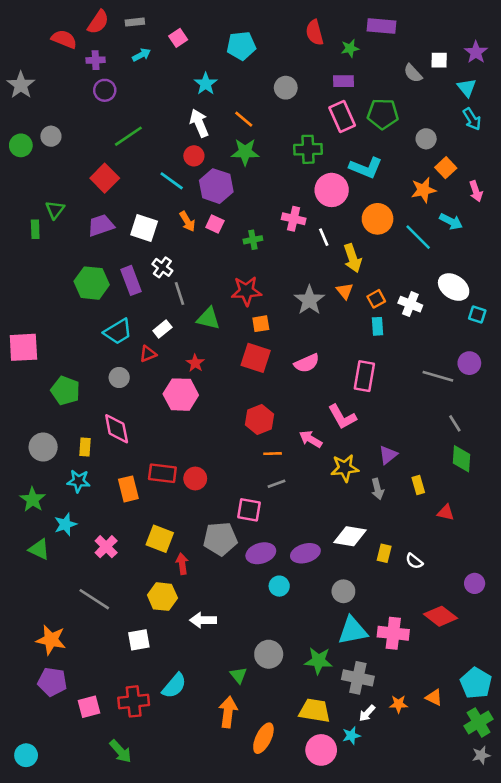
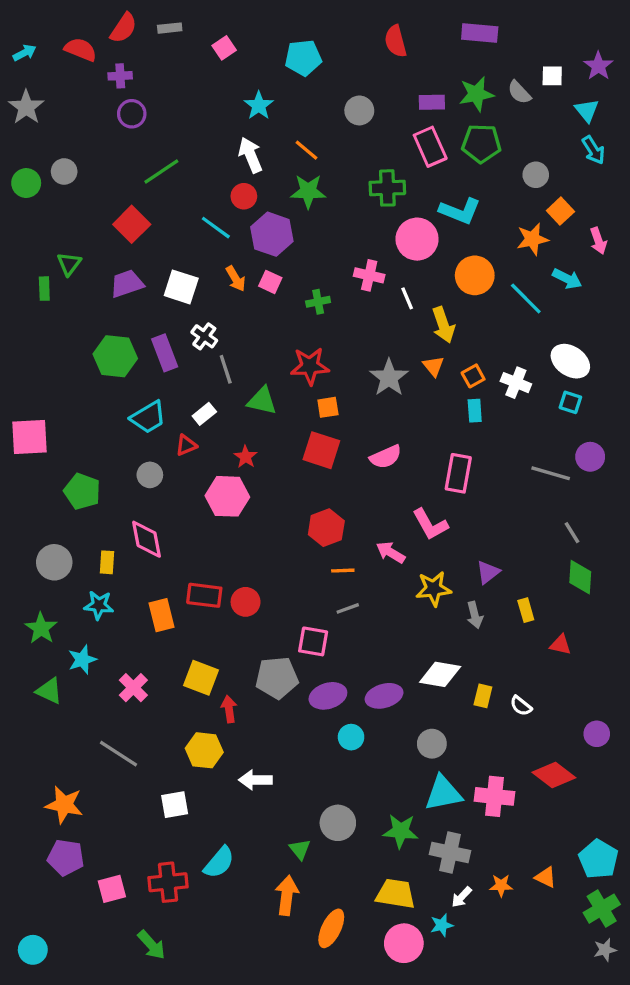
green star: (350, 48) -> (476, 94), moved, size x1.5
cyan arrow: (141, 55) -> (25, 53), moved
cyan square: (477, 315) -> (570, 402), moved

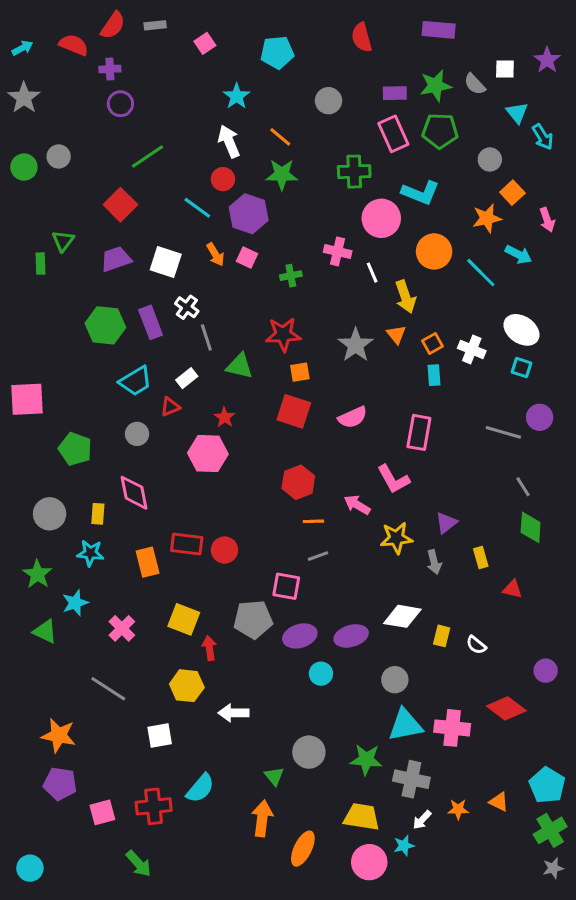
cyan triangle: (587, 110) -> (517, 113), moved

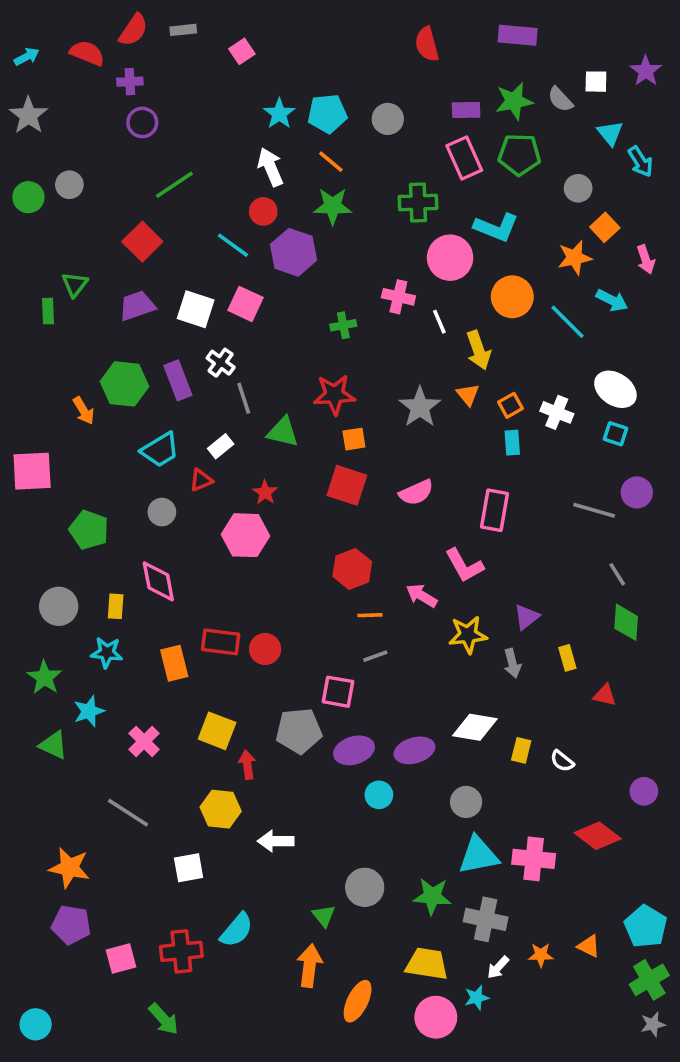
cyan pentagon: (277, 52) -> (327, 114), moved
orange arrow: (215, 254) -> (84, 411), moved
pink square: (247, 257) -> (245, 304), moved, size x1.4

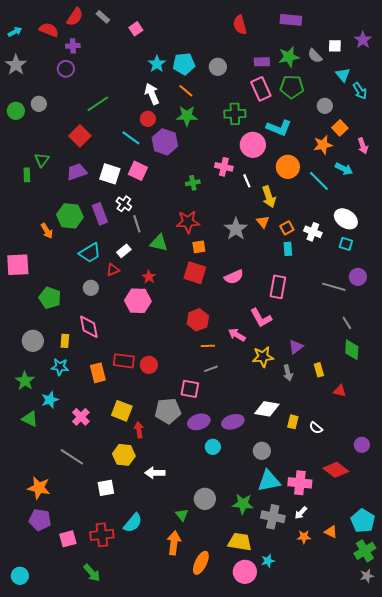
gray rectangle: (183, 30) -> (103, 17), turned 48
purple circle: (142, 122) -> (66, 69), moved
white arrow: (498, 967) -> (301, 513), moved

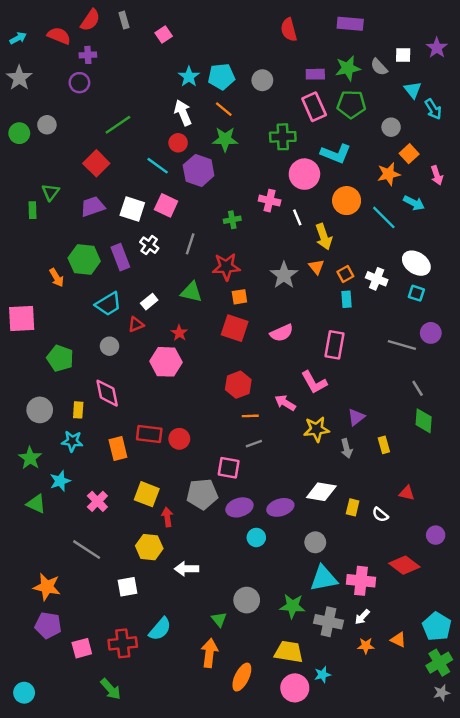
gray rectangle: (103, 17) -> (124, 20), turned 32
gray line: (137, 224) -> (190, 244), moved, turned 36
red triangle: (340, 391) -> (407, 493), moved

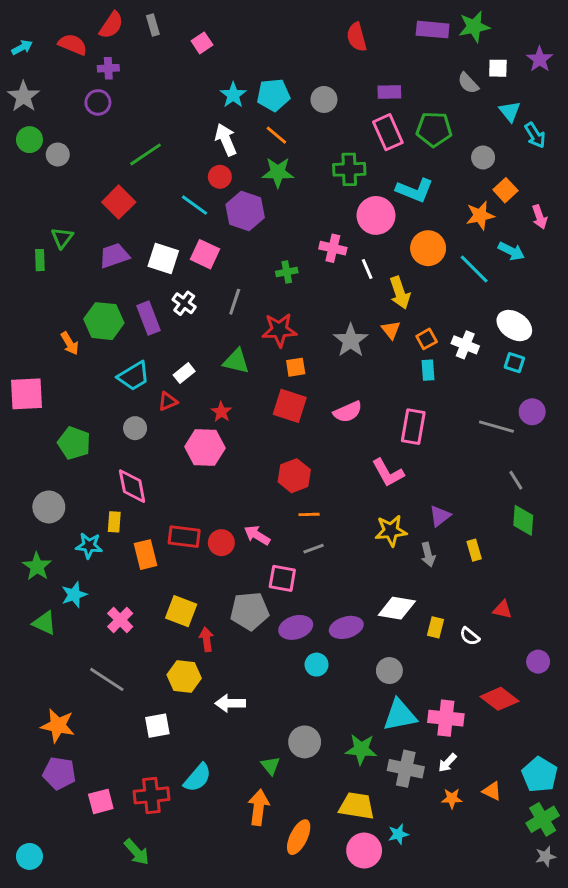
green star: (348, 68) -> (474, 27), moved
green circle: (19, 133) -> (29, 140), moved
pink arrow: (285, 403) -> (257, 535), moved
yellow rectangle: (78, 410) -> (114, 522), moved

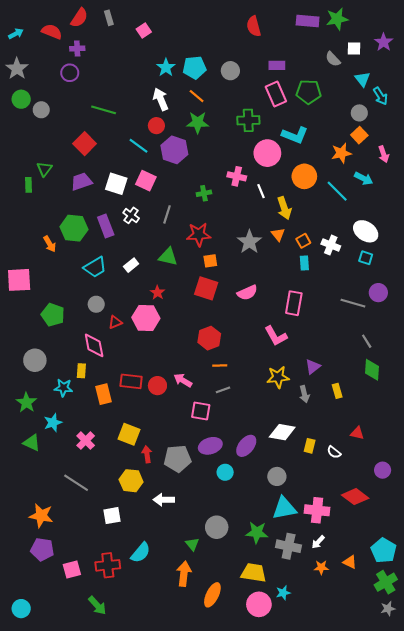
green line: (145, 154) -> (104, 110), turned 50
gray circle: (483, 157) -> (359, 113), moved
red triangle: (168, 401) -> (115, 322), moved
gray pentagon: (250, 611) -> (178, 459), moved
purple ellipse: (346, 627) -> (246, 446), turned -35

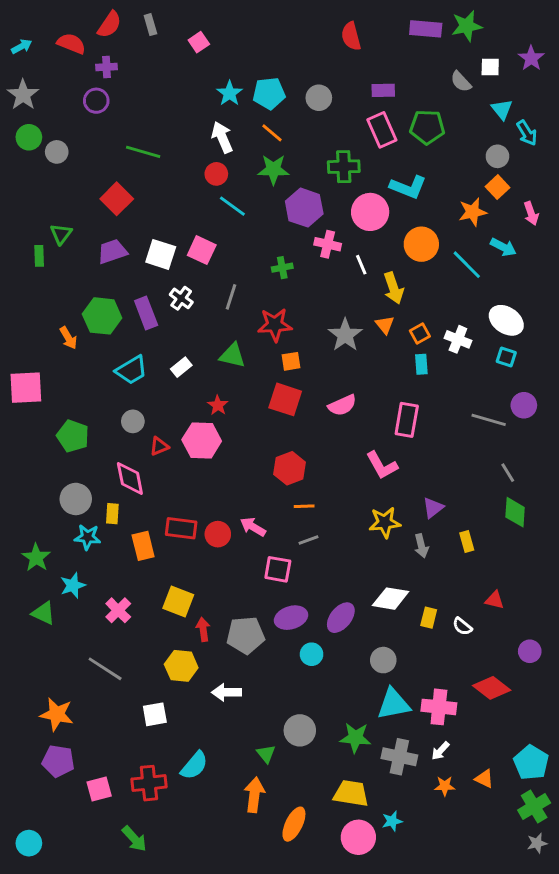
cyan line: (138, 146) -> (232, 206), moved
purple hexagon: (174, 150) -> (304, 208), moved
gray circle: (35, 360) -> (76, 499), moved

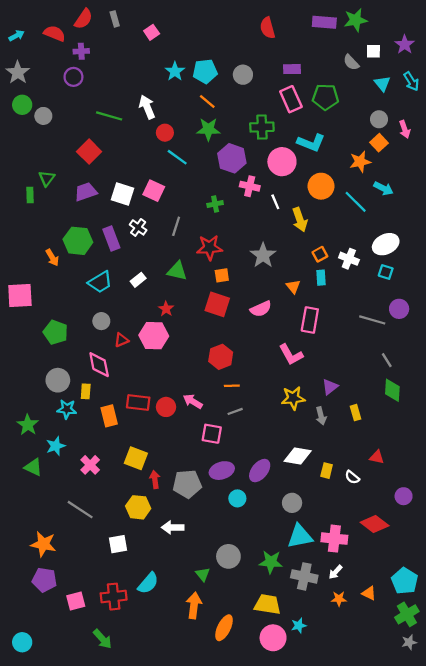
cyan arrow: (527, 133) -> (411, 81), moved
white arrow: (222, 137) -> (147, 107), moved
pink arrow: (531, 213) -> (405, 129), moved
white ellipse: (506, 320) -> (386, 244), turned -60
orange triangle: (385, 325) -> (293, 287), moved

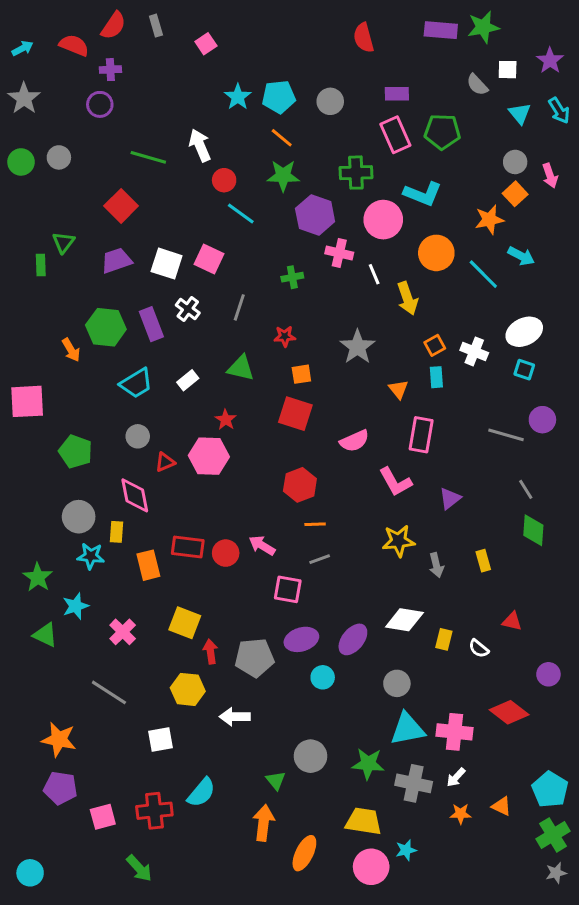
green circle: (22, 105) -> (21, 162), moved
red star: (209, 248) -> (285, 336), size x0.6
pink semicircle: (261, 309) -> (354, 441), moved
purple triangle: (330, 387) -> (450, 498), moved

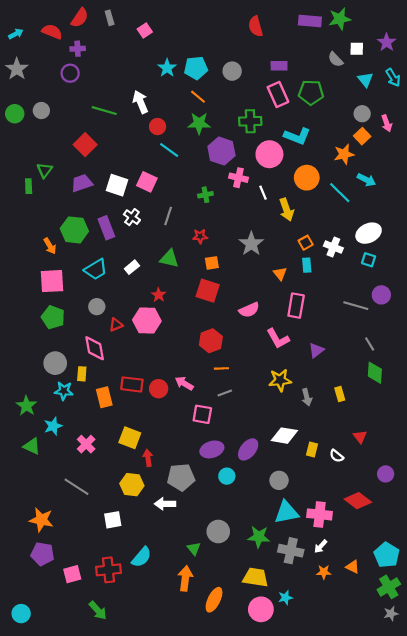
pink square: (27, 401) -> (52, 281), moved
red triangle: (512, 621) -> (360, 437), turned 40
gray pentagon: (254, 658) -> (181, 477), moved

